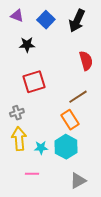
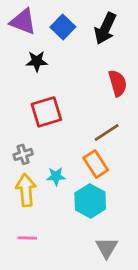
purple triangle: (17, 16) -> (23, 22), size x1.5
cyan star: (41, 148) -> (56, 176), moved
pink line: (32, 174) -> (27, 238), moved
gray triangle: (78, 181) -> (107, 248), turned -30

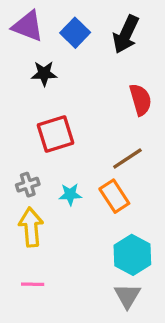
cyan star: (56, 176) -> (70, 194), moved
cyan hexagon: (90, 201) -> (132, 255), moved

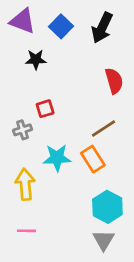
red square: (56, 134) -> (45, 109), size x0.6
gray cross: (28, 185) -> (23, 130), moved
cyan star: (70, 194) -> (57, 158), size x1.5

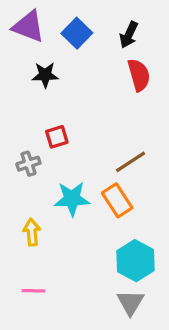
black arrow: (102, 28) -> (129, 35), size x0.7
red semicircle: (114, 81) -> (139, 75), moved
yellow arrow: (25, 184) -> (32, 232), size x0.7

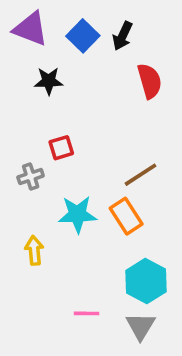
black arrow: (129, 35) -> (123, 36), moved
pink line: (33, 291) -> (86, 313), moved

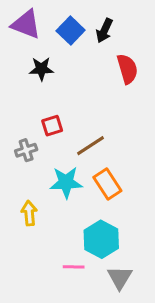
brown line: (141, 175) -> (91, 146), moved
cyan hexagon: (146, 281) -> (101, 239), moved

